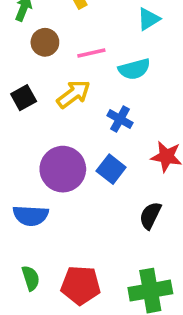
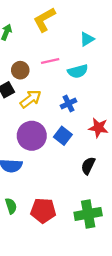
brown circle: (45, 42) -> (20, 70), moved
yellow arrow: (74, 94) -> (31, 99), moved
blue cross: (120, 119) -> (69, 104), turned 35

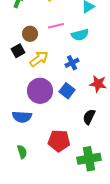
red pentagon: (43, 211) -> (59, 141), moved

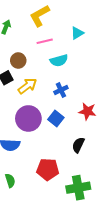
pink line: (56, 26) -> (45, 41), moved
cyan semicircle: (80, 35) -> (59, 61), moved

